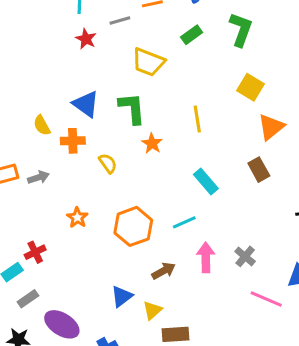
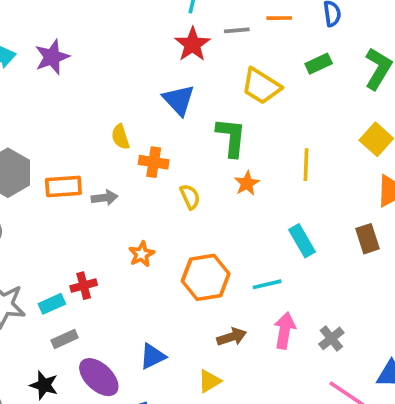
red star: (86, 39) -> (192, 44), size x1.4
blue triangle: (86, 104) -> (179, 100), moved
blue triangle: (122, 296) -> (153, 356), moved

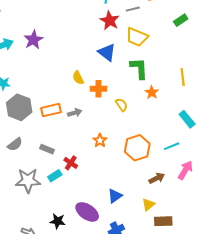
yellow trapezoid: (261, 86) -> (137, 37), moved
red cross: (84, 286) -> (71, 163), turned -32
pink arrow: (285, 331) -> (185, 170), turned 30
gray rectangle: (65, 339) -> (47, 149), moved, turned 56

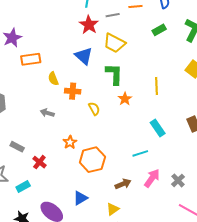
orange rectangle: (51, 110) -> (31, 59), moved
gray arrow: (75, 113) -> (47, 113), turned -152
orange hexagon: (137, 148) -> (92, 160), moved
cyan rectangle: (55, 176) -> (23, 187), moved

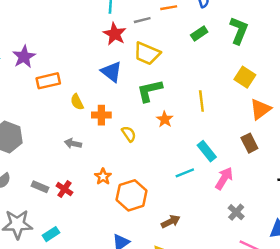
green L-shape: (114, 74) -> (150, 91), turned -100
cyan line: (140, 153) -> (185, 173), moved
red cross: (39, 162) -> (64, 189), moved
pink arrow: (152, 178) -> (224, 178), moved

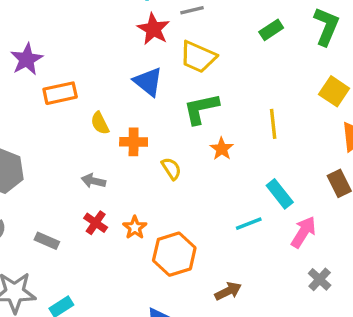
red cross: (64, 189) -> (96, 223), moved

